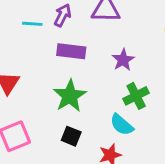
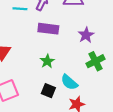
green star: (70, 96) -> (47, 61), size x0.6
cyan semicircle: (122, 125) -> (69, 82), moved

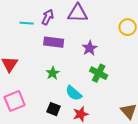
green cross: (95, 61) -> (99, 73), turned -36
black square: (48, 91) -> (54, 109), moved

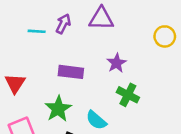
purple rectangle: (54, 42) -> (71, 72), moved
green star: (53, 73) -> (58, 109), moved, size x1.5

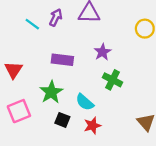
cyan line: (37, 31) -> (32, 24), turned 32

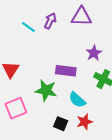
purple rectangle: (62, 60) -> (66, 71), moved
green star: (51, 92) -> (46, 90), turned -30
black square: (62, 120) -> (61, 124), moved

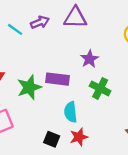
purple arrow: (50, 21) -> (40, 22), turned 42
green star: (46, 90) -> (29, 87), moved, turned -30
cyan semicircle: (77, 100) -> (71, 112), turned 42

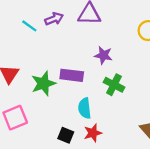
purple star: (89, 59) -> (103, 55), turned -30

